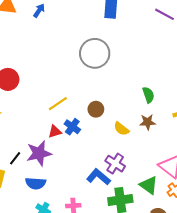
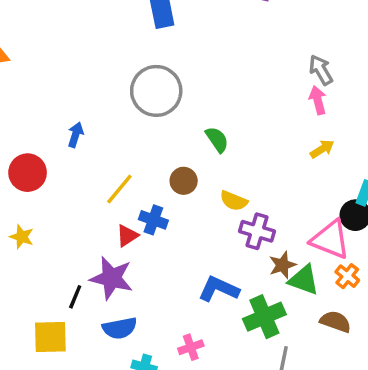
blue arrow: (39, 10) -> (76, 135), moved
green semicircle: (148, 95) -> (217, 140), moved
brown star: (148, 122) -> (282, 265), moved
purple star: (39, 153) -> (112, 278), turned -30
purple cross: (115, 164) -> (257, 231), moved

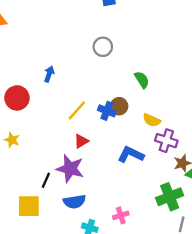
gray circle: (156, 91) -> (103, 47), size x0.6
blue cross: (153, 220) -> (107, 111), moved
blue L-shape: (219, 289) -> (131, 155), moved

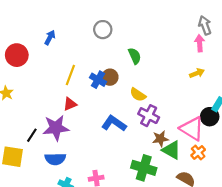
gray circle: (103, 47) -> (103, 30), moved
yellow line: (77, 110) -> (70, 75), turned -30
purple star: (70, 169) -> (56, 128), turned -30
green cross: (170, 197) -> (144, 168), turned 30

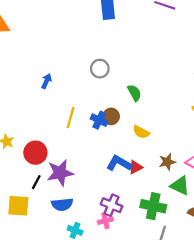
red circle: (17, 55) -> (35, 153), moved
red triangle: (70, 104) -> (136, 167), moved
purple cross: (149, 116) -> (112, 205), moved
brown star: (160, 139) -> (167, 162), moved

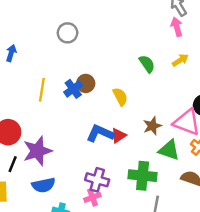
green semicircle: (134, 93) -> (147, 64), moved
blue cross: (99, 120) -> (73, 89), turned 35
yellow semicircle: (141, 132) -> (120, 97), turned -140

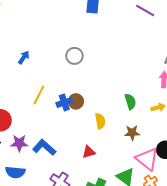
brown star: (152, 126) -> (132, 133), moved
blue L-shape: (100, 133) -> (44, 147), moved
purple star: (37, 151) -> (19, 143), size x0.7

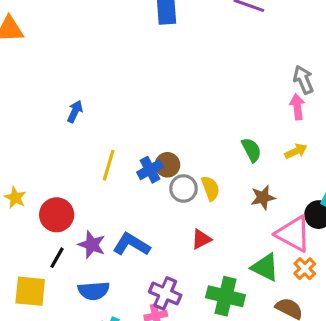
gray circle: (74, 56) -> (183, 188), moved
purple star: (19, 143) -> (92, 245), turned 30

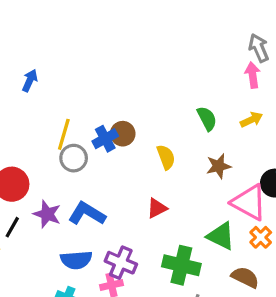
gray circle: (183, 188) -> (74, 158), moved
blue semicircle: (94, 291) -> (76, 260), moved

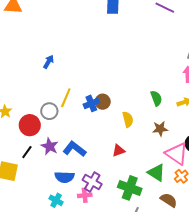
gray circle: (74, 158) -> (49, 111), moved

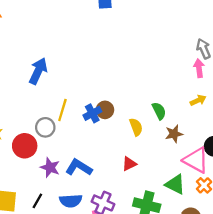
blue arrow: (48, 62) -> (38, 71), size x1.6
green semicircle: (156, 98) -> (159, 111), moved
black line: (27, 152) -> (37, 201), moved

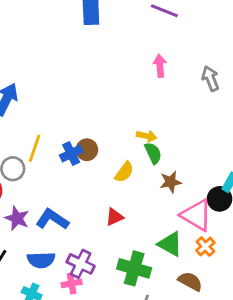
pink arrow: (199, 68) -> (160, 66), moved
yellow arrow: (198, 100) -> (147, 136), moved, turned 35
yellow semicircle: (136, 127) -> (124, 172), turned 54

